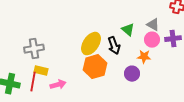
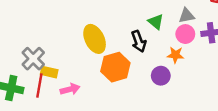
gray triangle: (153, 25) -> (187, 16), turned -40
yellow ellipse: (91, 44) -> (95, 39), moved, turned -60
gray cross: (34, 49) -> (33, 59), moved, turned -36

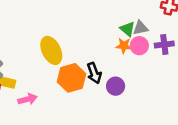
green triangle: (156, 22) -> (127, 29), moved
black arrow: (139, 41) -> (94, 73), moved
orange star: (175, 55) -> (124, 46), moved

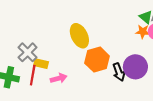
black arrow: (94, 73) -> (119, 72), moved
purple circle: (116, 86) -> (135, 67), size x1.5

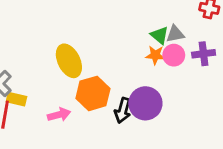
black arrow: (119, 72) -> (123, 110), turned 36
pink arrow: (59, 78) -> (59, 115), moved

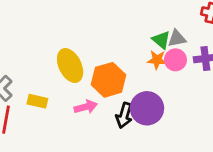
orange hexagon: (93, 93) -> (109, 80), moved
yellow rectangle: (16, 99) -> (37, 101), moved
pink arrow: (59, 115) -> (86, 107), moved

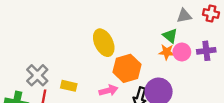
gray triangle: (177, 38) -> (184, 16), moved
yellow ellipse: (70, 66) -> (104, 43), moved

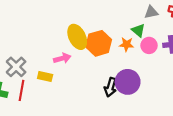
orange star: (167, 52) -> (127, 44), moved
orange hexagon: (127, 68) -> (99, 43), moved
pink arrow: (108, 90) -> (62, 58), moved

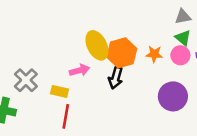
green triangle: (138, 30) -> (183, 38), moved
purple circle: (128, 82) -> (173, 96), moved
black arrow: (110, 87) -> (116, 78), moved
red line: (21, 90) -> (66, 116), moved

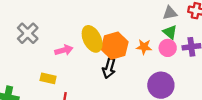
pink arrow: (79, 70) -> (64, 50), moved
gray cross: (26, 80) -> (28, 33), moved
yellow rectangle: (60, 91) -> (48, 78), moved

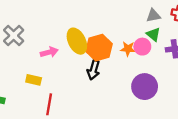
pink circle: (168, 48) -> (142, 47), moved

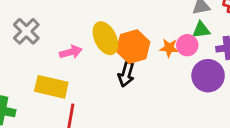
green triangle: (153, 34) -> (201, 30), turned -48
yellow rectangle: (34, 80) -> (51, 87), size x1.6
purple circle: (145, 87) -> (208, 76), moved

